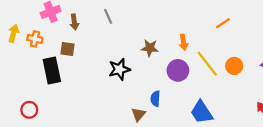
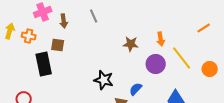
orange line: (223, 23) -> (204, 28), moved
orange circle: (234, 66) -> (210, 69), moved
black star: (119, 69) -> (104, 80), moved, turned 30
blue semicircle: (155, 99) -> (136, 89), turned 40

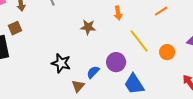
orange arrow: (161, 39) -> (118, 13), moved
brown square: (58, 45) -> (15, 28), turned -32
purple circle: (156, 64) -> (116, 62), moved

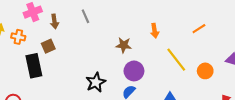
purple circle: (116, 62) -> (134, 71), moved
black star: (61, 63) -> (96, 82), turned 30

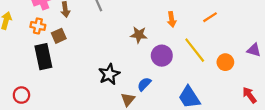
orange line: (199, 29) -> (210, 17), moved
orange cross: (18, 37) -> (38, 26), moved
purple circle: (134, 71) -> (162, 56), moved

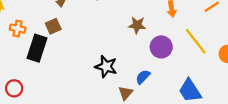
orange cross: (38, 26) -> (18, 29), moved
black rectangle: (43, 57) -> (37, 48), turned 30
black star: (109, 74) -> (106, 67), turned -30

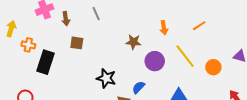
brown square: (53, 26) -> (77, 43), moved, turned 32

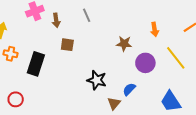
orange cross: (28, 45) -> (11, 54), moved

